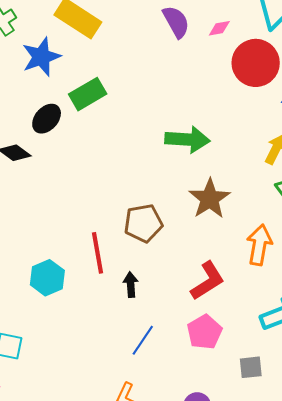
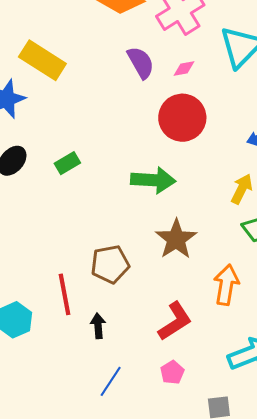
red circle: (256, 63) -> (182, 118), moved
green rectangle: (88, 94) -> (67, 163), moved, size x0.7
pink pentagon: (204, 332) -> (172, 372), size x0.7

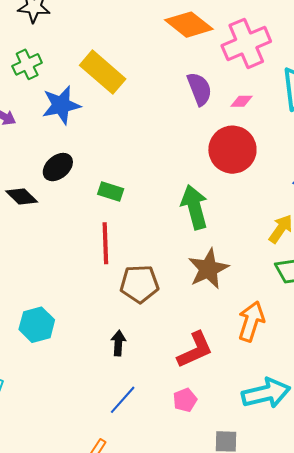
green rectangle: (67, 163) -> (111, 191), moved, turned 40
green arrow: (153, 180) -> (194, 207), turned -117
red line: (64, 294) -> (105, 243), moved

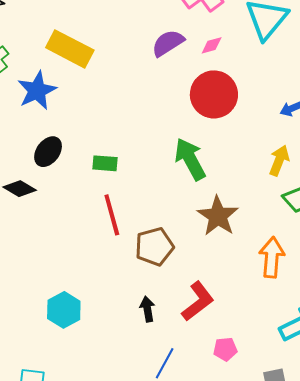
purple semicircle: (199, 89) -> (168, 43), turned -88
red L-shape: (195, 350) -> (198, 301), moved
pink pentagon: (185, 400) -> (225, 349), turned 30

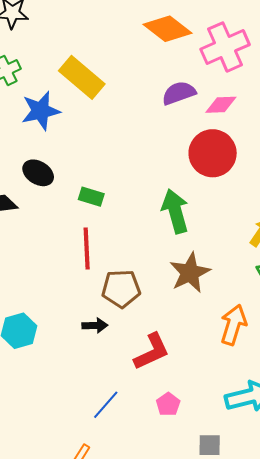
pink diamond: (212, 45) -> (221, 105), size x1.4
black ellipse: (48, 152) -> (38, 173), turned 72
black arrow: (147, 309) -> (95, 325), moved, turned 85
pink pentagon: (225, 349) -> (168, 404), turned 30

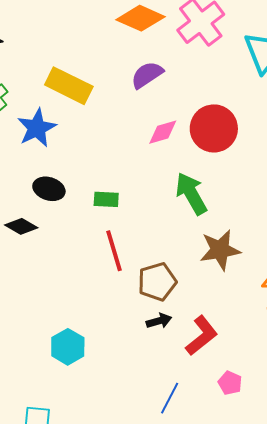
purple semicircle: (179, 93) -> (147, 75), moved
pink diamond: (221, 105) -> (163, 132), moved
brown star: (190, 273) -> (220, 250), turned 30
black arrow: (95, 325) -> (159, 321), moved

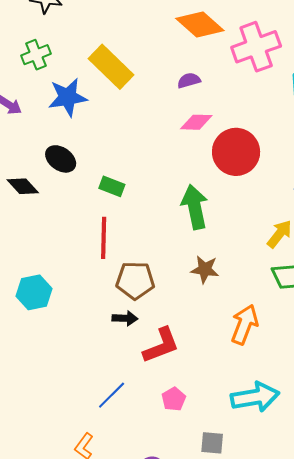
purple semicircle: (147, 75) -> (189, 80), size x0.7
pink diamond: (163, 132) -> (196, 122), moved
brown star: (220, 250) -> (205, 269), size x0.7
cyan hexagon: (68, 347) -> (34, 292), moved

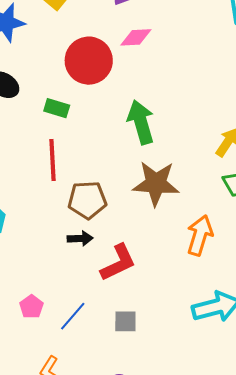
red circle: (236, 152) -> (89, 61), moved
brown star: (205, 269) -> (156, 183), size x1.6
pink pentagon: (174, 399) -> (31, 307), moved
gray square: (212, 443) -> (125, 321), moved

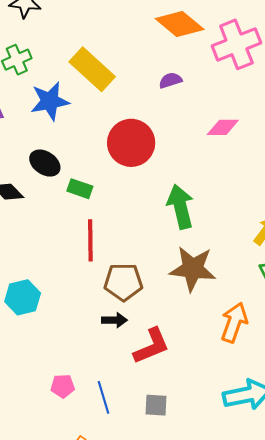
pink diamond: (136, 37) -> (223, 127), moved
green rectangle: (57, 108) -> (80, 189), moved
pink pentagon: (31, 307) -> (63, 386), turned 30
blue line: (73, 316) -> (104, 397), turned -60

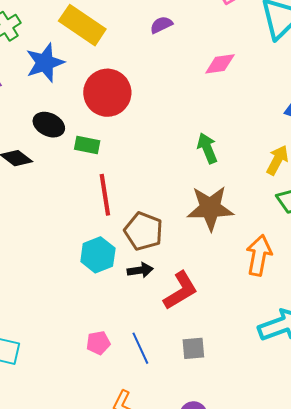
red circle: (131, 143) -> (107, 93), moved
green arrow: (180, 207) -> (207, 148), moved, size x0.7
brown pentagon: (123, 282) -> (144, 231), turned 30
cyan hexagon: (23, 297) -> (98, 255), moved

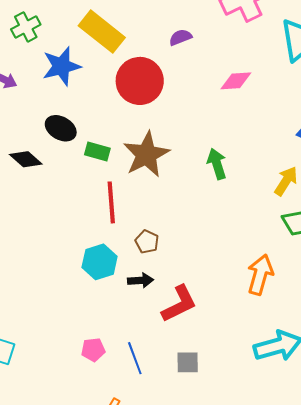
red circle: (107, 93) -> (140, 81), moved
brown star: (210, 208) -> (146, 155), moved, turned -30
brown pentagon: (144, 231) -> (147, 242), size x0.6

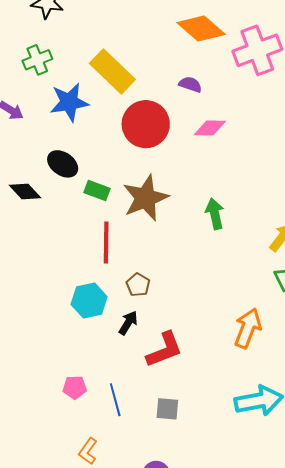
purple semicircle: (180, 37) -> (190, 85), turned 35
pink diamond: (236, 81) -> (210, 128), moved
black arrow: (141, 280) -> (128, 323), turned -60

